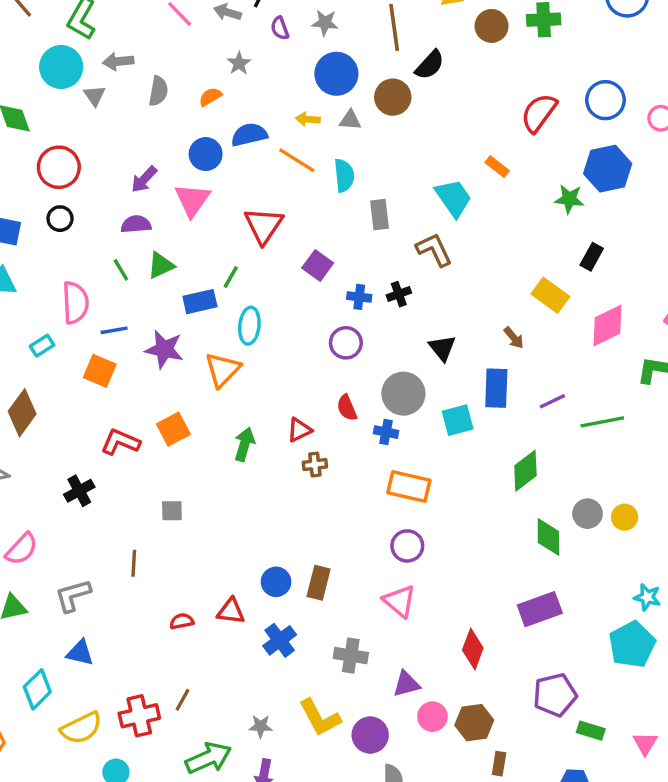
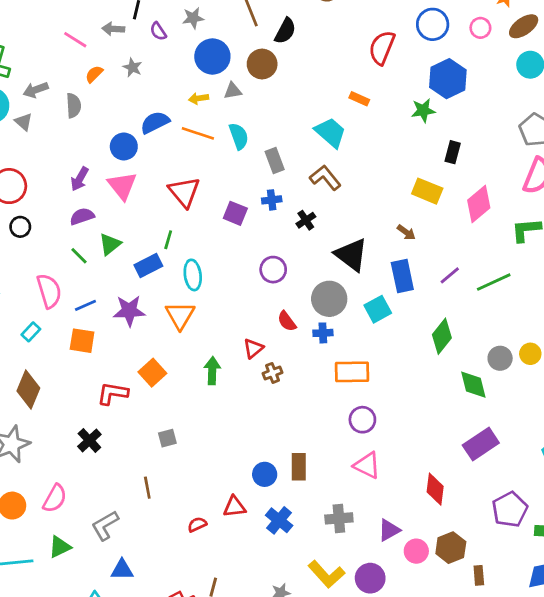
orange semicircle: (210, 97) -> (94, 74), moved
blue cross: (359, 297) -> (272, 200), moved
black triangle: (442, 348) -> (351, 255), size x1.5

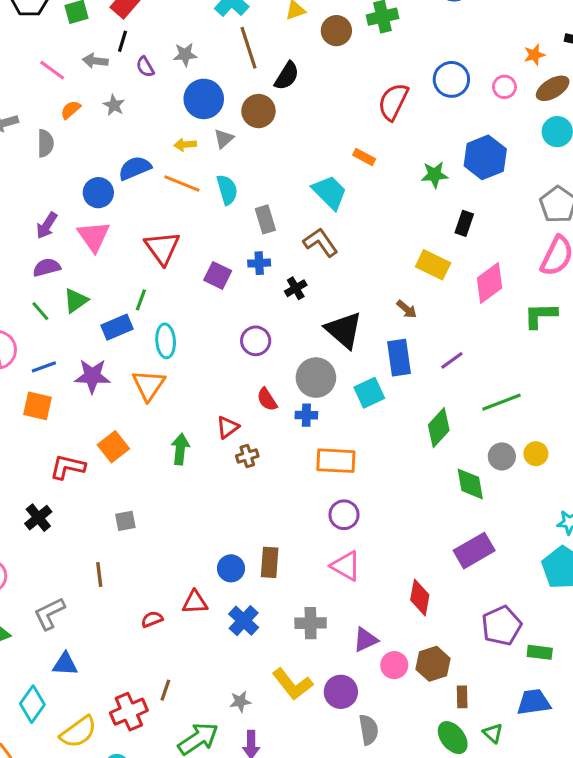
blue hexagon: (448, 79) -> (485, 157), moved
gray triangle: (233, 91) -> (224, 139), turned -36
green line: (494, 282) -> (502, 402), moved

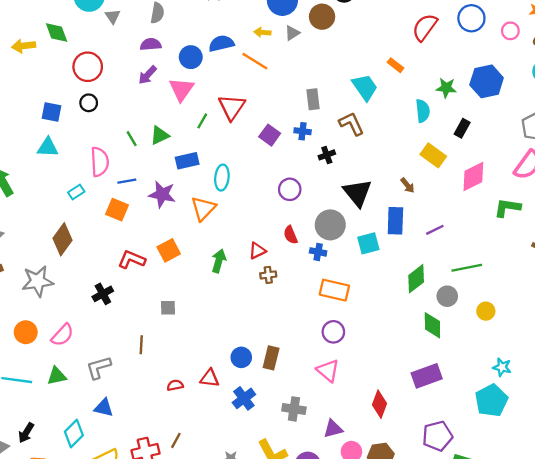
cyan semicircle: (227, 190) -> (423, 111), moved
purple semicircle: (47, 267) -> (151, 44), moved
green line: (141, 300) -> (202, 121), moved
gray circle: (502, 456) -> (447, 296), moved

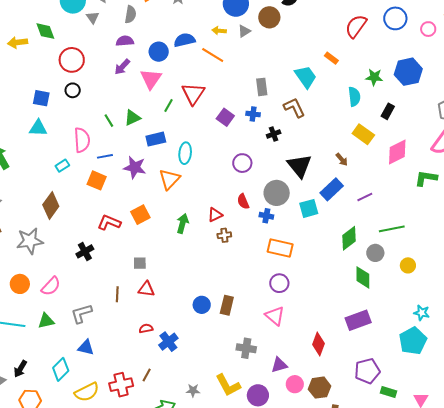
blue rectangle: (395, 221) -> (332, 189), turned 45
red triangle: (210, 378) -> (146, 289), moved
blue cross: (244, 398) -> (168, 342), moved

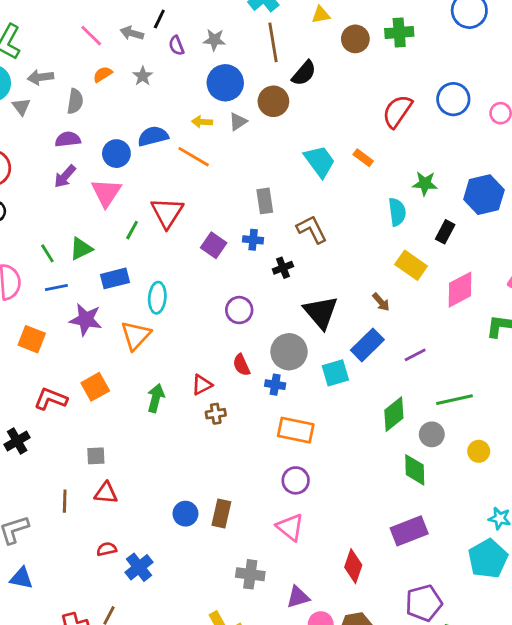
blue hexagon: (408, 72) -> (484, 195), moved
cyan trapezoid: (306, 77) -> (320, 161), moved
blue line: (105, 156) -> (56, 287), moved

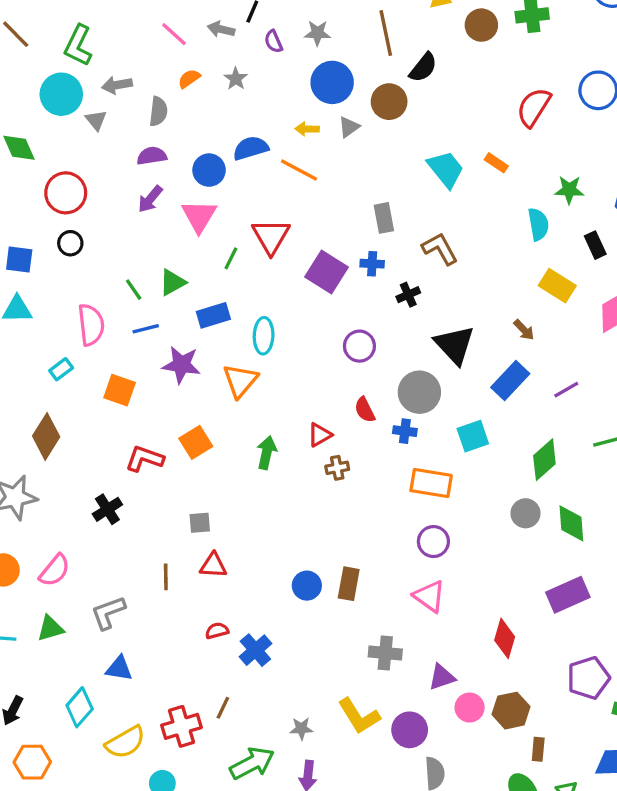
black rectangle: (445, 232) -> (595, 245), turned -50
purple square: (214, 245) -> (327, 272), size x1.4
cyan square: (335, 373) -> (473, 436), moved
gray circle: (432, 434) -> (526, 513), moved

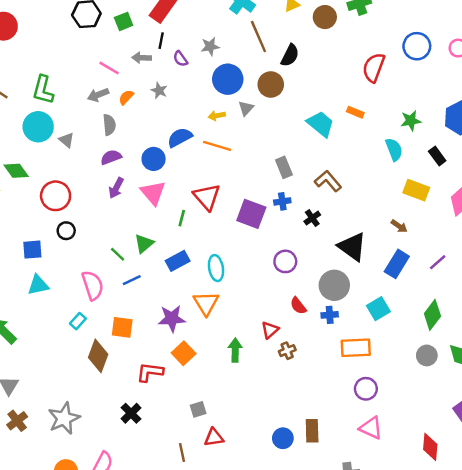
gray arrow: (117, 85) -> (98, 95), moved
purple star: (181, 365) -> (172, 318), moved
brown diamond: (46, 436) -> (98, 356), moved

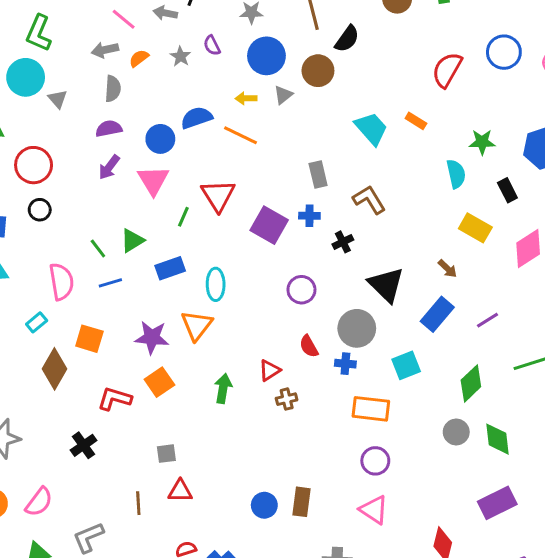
purple semicircle: (180, 59) -> (212, 45), moved

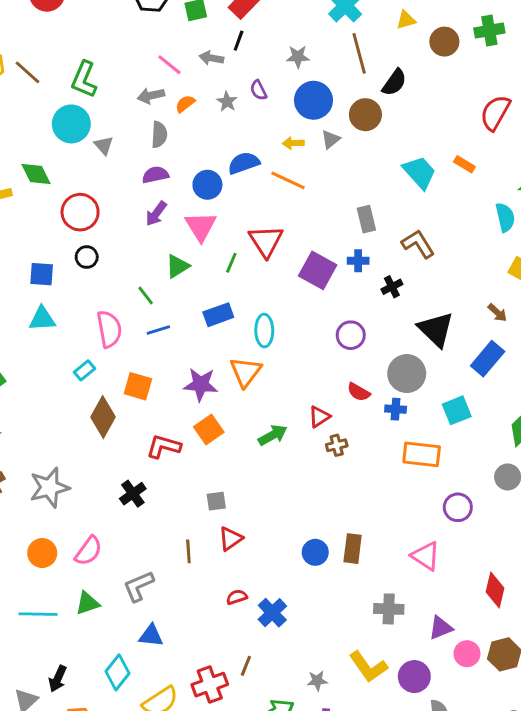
green triangle: (132, 240) -> (178, 266), moved
red semicircle: (309, 346) -> (359, 392), turned -30
green arrow: (223, 388) -> (273, 435), turned 52
purple circle: (375, 461) -> (458, 507), moved
red triangle: (180, 491) -> (230, 539), turned -35

